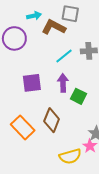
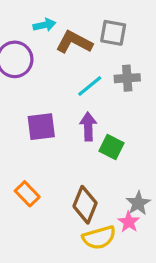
gray square: (70, 14) -> (113, 33), moved
brown diamond: (52, 120) -> (85, 205), moved
orange rectangle: (23, 127) -> (27, 194), size x0.7

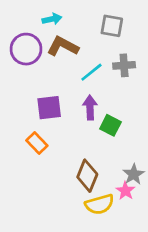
brown L-shape: (74, 42) -> (63, 46), moved
orange rectangle: (27, 194) -> (37, 143), moved

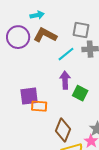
gray square: (112, 26) -> (81, 30), moved
purple square: (49, 108) -> (29, 96), moved
orange rectangle: (37, 143) -> (39, 106), moved, turned -42

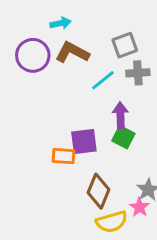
gray square: (81, 30) -> (125, 45), turned -30
purple arrow: (65, 80) -> (120, 115), moved
purple square: (29, 96) -> (84, 141), moved

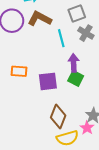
gray cross: (138, 73) -> (86, 33), turned 35
cyan line: (103, 80) -> (61, 38), turned -66
orange rectangle: (63, 156) -> (19, 71), moved

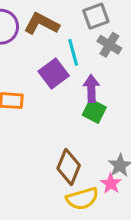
purple square: (48, 81) -> (54, 73), moved, turned -30

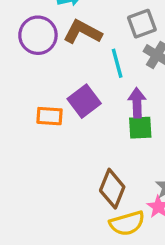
purple square: (54, 73) -> (84, 101), moved
green square: (94, 111) -> (140, 128), turned -30

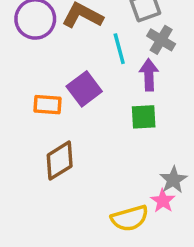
purple arrow: (137, 103) -> (149, 75), moved
brown diamond: (112, 189) -> (60, 161), moved, turned 36

